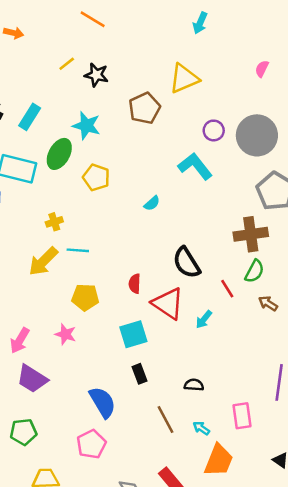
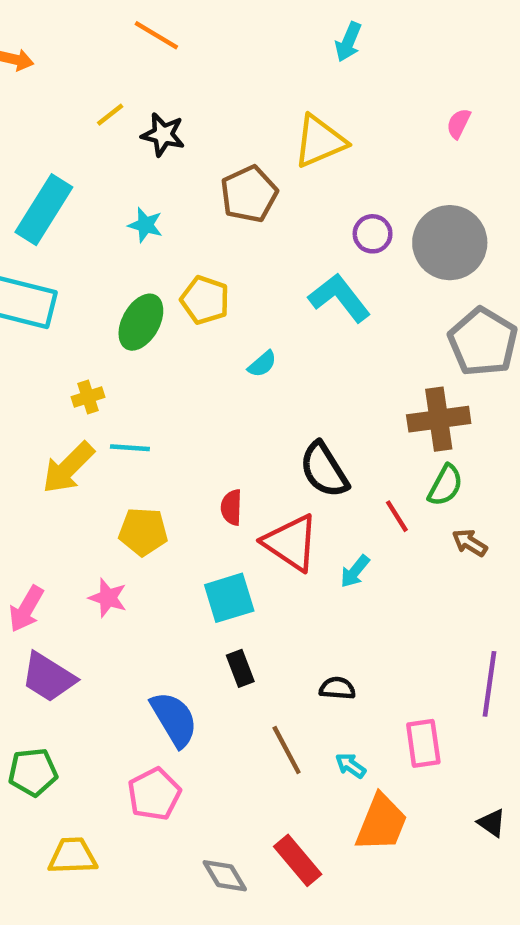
cyan rectangle: (30, 117) -> (44, 210), size x1.4
cyan star: (86, 126) -> (145, 225), size x0.7
green ellipse: (59, 154) -> (141, 322), moved
yellow pentagon: (96, 177) -> (205, 300), moved

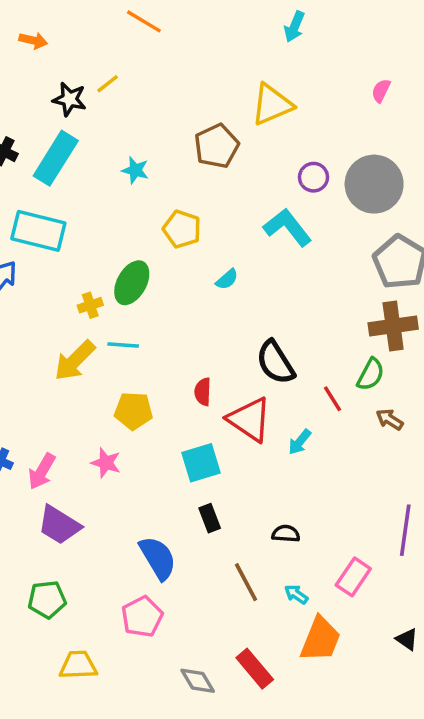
black star: (163, 135) -> (69, 99), moved
green ellipse: (141, 322) -> (132, 283), moved
brown cross: (439, 419) -> (393, 326), moved
pink rectangle: (423, 743) -> (353, 577), turned 42

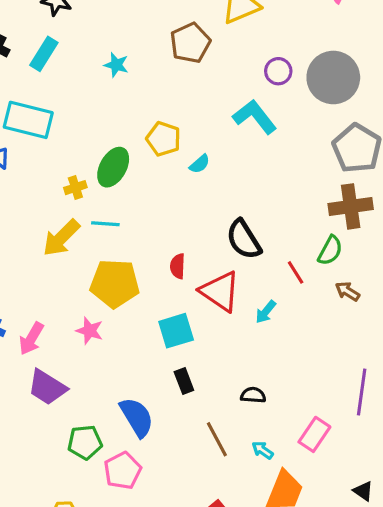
cyan rectangle: (56, 158) -> (44, 54), size x0.7
yellow pentagon: (182, 229) -> (163, 139), moved
yellow pentagon: (134, 411) -> (115, 283), size x1.4
green pentagon: (47, 599) -> (85, 442), moved

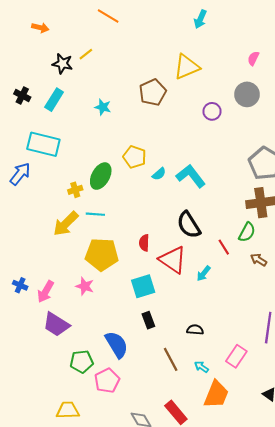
gray circle: (333, 77) -> (247, 94), moved, size x0.7
cyan L-shape: (255, 117) -> (191, 176), moved

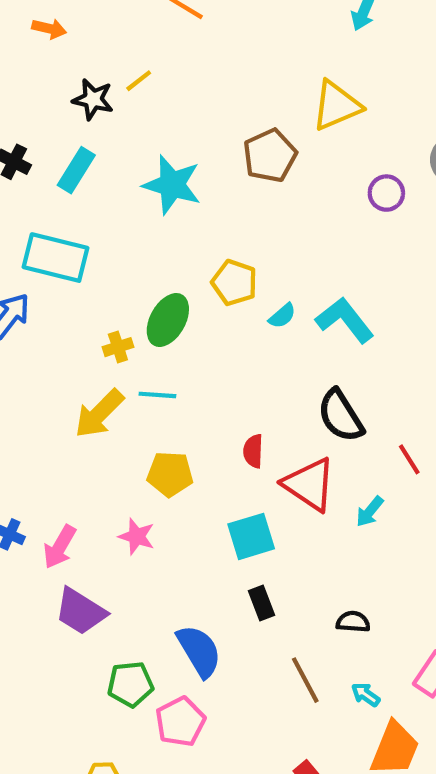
cyan star: (103, 107) -> (172, 185), size x1.8
yellow pentagon: (102, 254) -> (170, 474), size x0.7

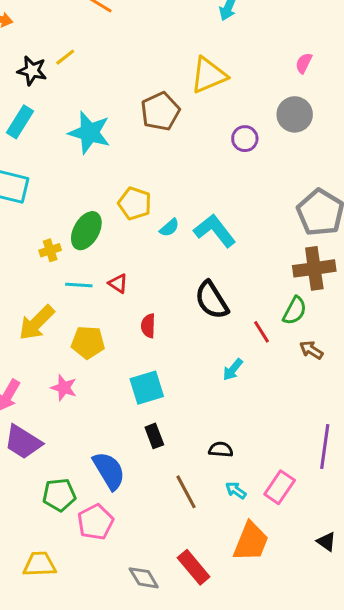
yellow arrow: (99, 414) -> (37, 323), moved
red triangle: (309, 484) -> (118, 283), moved, size x0.5
cyan arrow: (366, 695) -> (236, 490), moved

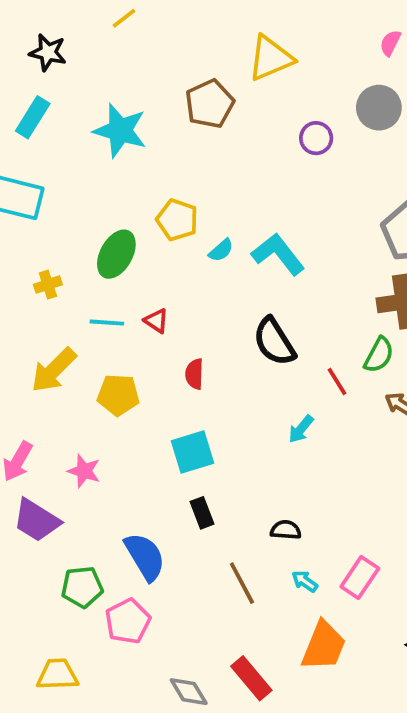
yellow line: (65, 57) -> (124, 18), moved
yellow cross: (50, 250) -> (48, 285), moved
pink star: (64, 388) -> (84, 471), moved

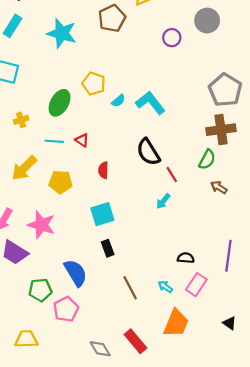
red line: (337, 382) -> (172, 174), moved
pink star: (84, 471) -> (41, 225), size x1.5
black semicircle: (286, 530) -> (186, 258), moved

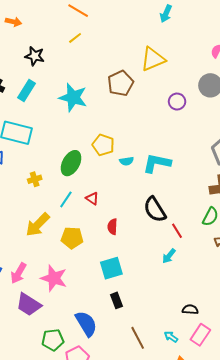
cyan semicircle: (118, 101) -> (127, 161), turned 32
cyan L-shape: (150, 103) -> (157, 163), turned -40
cyan line: (54, 141) -> (66, 199), turned -60

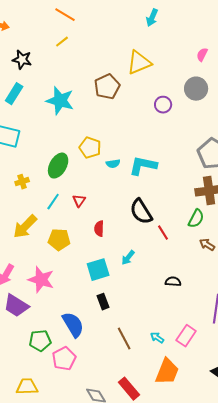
red triangle: (92, 198) -> (79, 201), turned 32
cyan arrow: (169, 256) -> (128, 258), moved
black semicircle: (190, 310) -> (173, 282), moved

